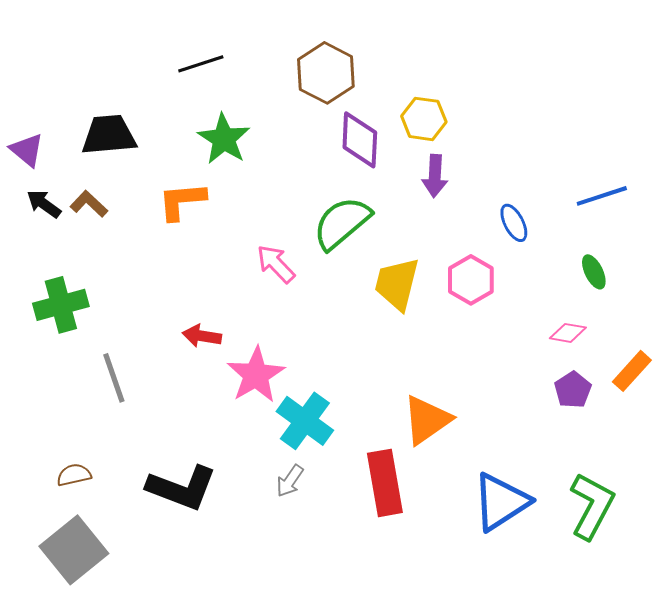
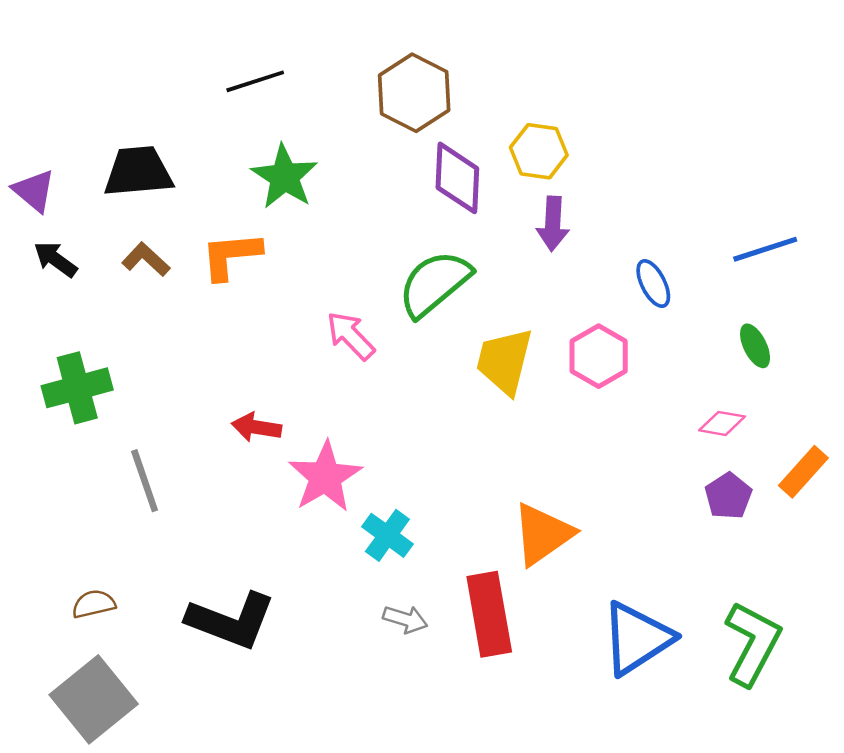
brown L-shape: (89, 204) -> (146, 259), moved
cyan cross: (305, 421) -> (387, 535), size x0.7
gray arrow: (290, 481) -> (405, 619), moved, turned -108

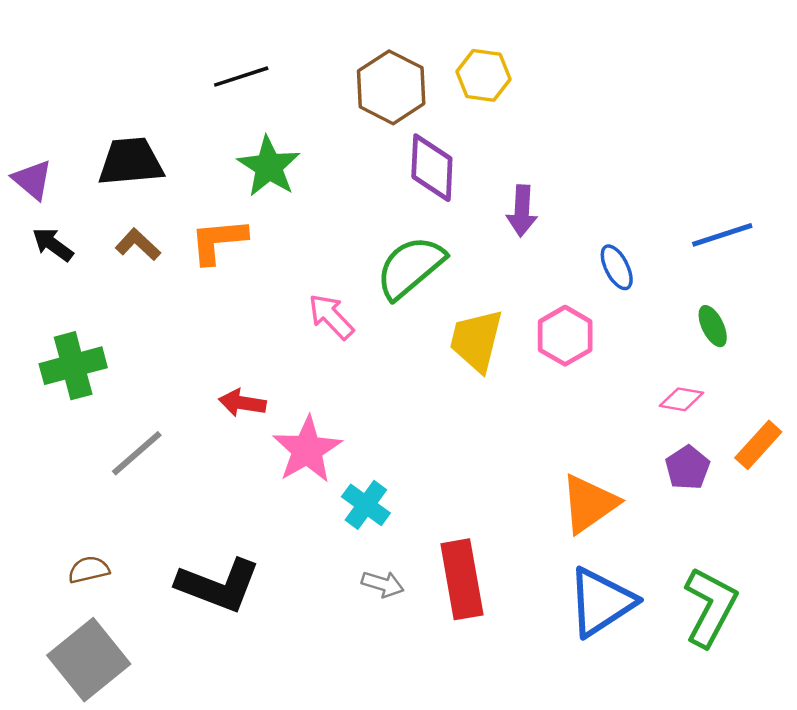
yellow hexagon: (539, 151) -> (484, 75), moved
gray line: (145, 481) -> (137, 453), turned 68
orange triangle: (543, 534) -> (589, 504), moved

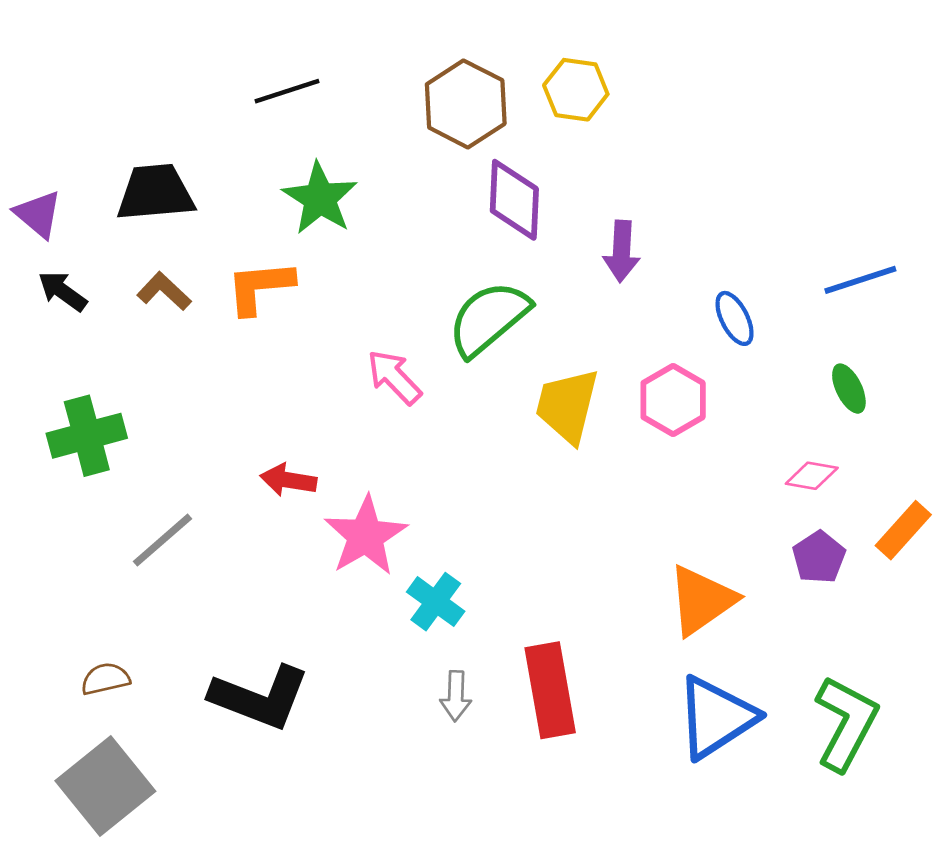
gray arrow: (383, 584) -> (456, 696), turned 75

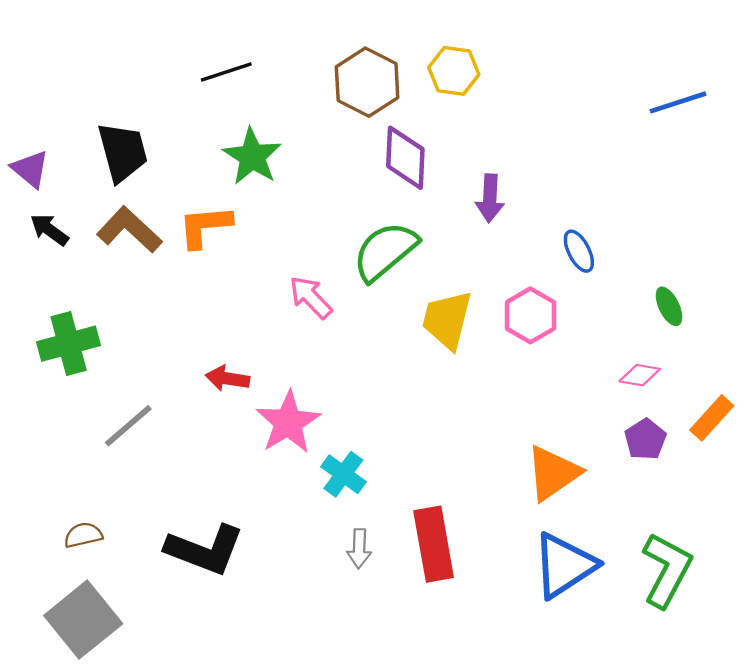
black trapezoid: (155, 193) -> (123, 152), turned 80
blue line: (860, 280) -> (678, 102), moved
brown L-shape: (164, 291) -> (129, 230), size x1.5

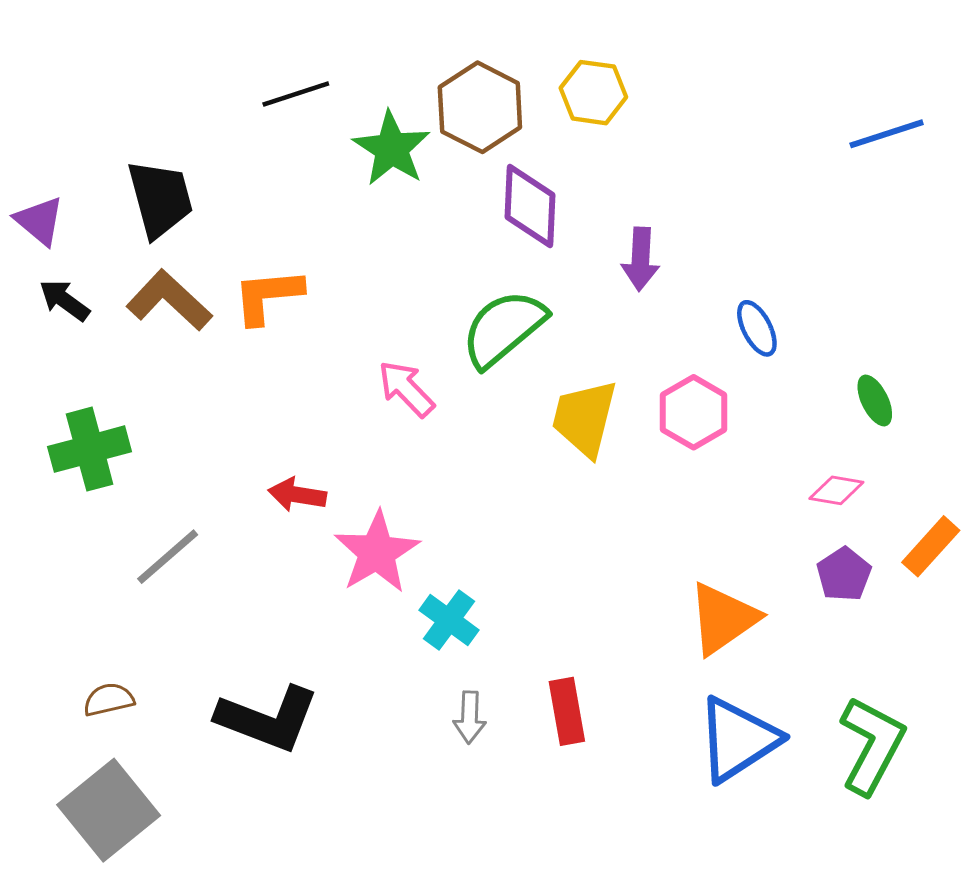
green star: (252, 157) -> (392, 149), moved
red rectangle: (434, 544) -> (567, 711), size x0.7

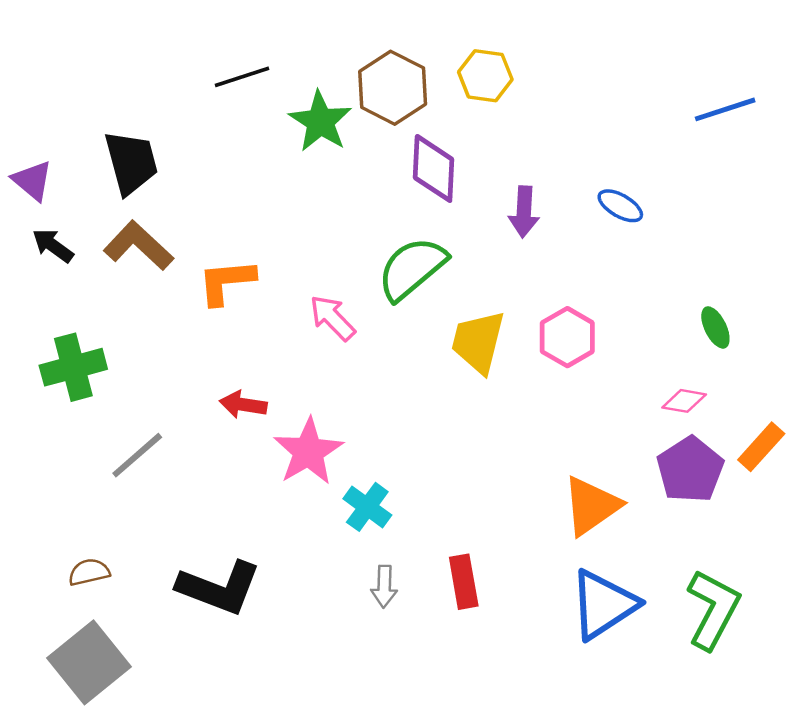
orange L-shape: (268, 296) -> (226, 282), moved
blue ellipse: (757, 328) -> (620, 206), moved, turned -33
purple pentagon: (844, 574) -> (690, 470), size x1.5

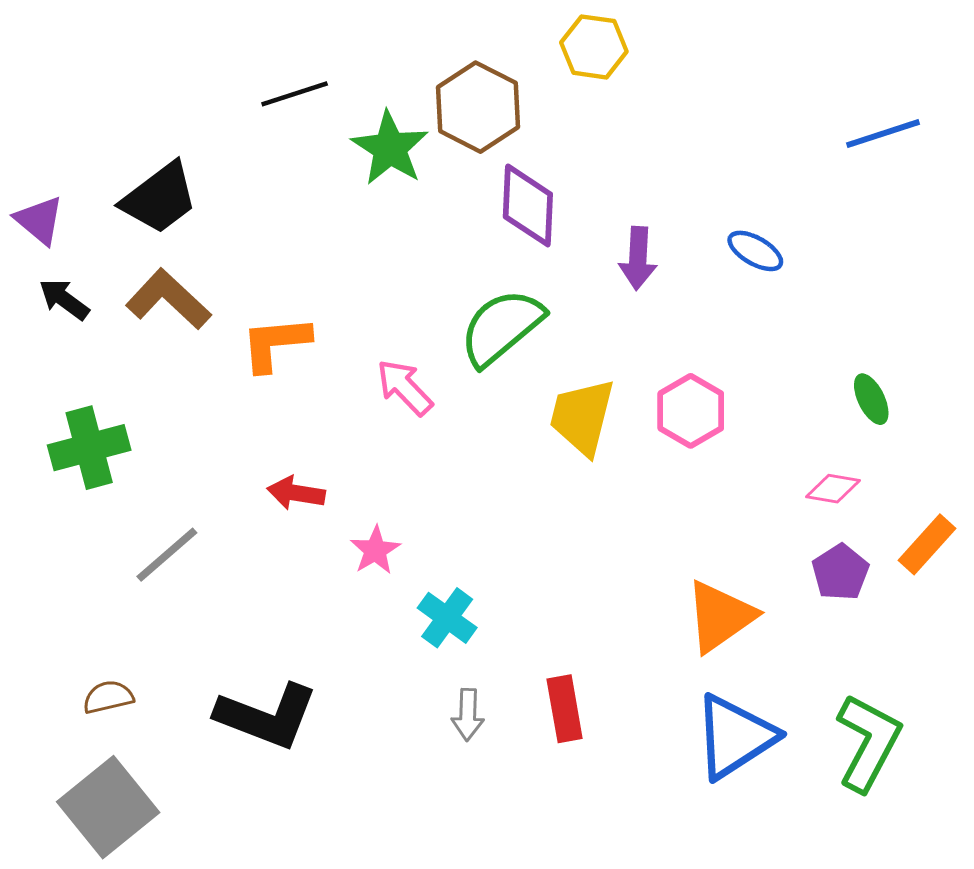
yellow hexagon: (485, 76) -> (594, 47), moved
black trapezoid: (131, 162) -> (160, 198), turned 68
pink star: (308, 452) -> (375, 550), size x0.6
purple pentagon: (690, 470) -> (840, 572), size x0.7

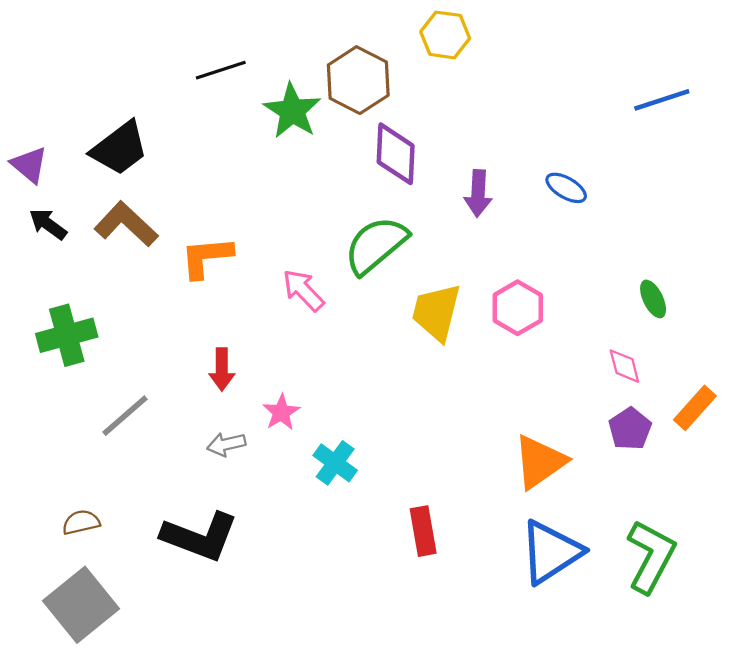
pink diamond: (833, 489) -> (624, 366), turned 66
red arrow: (296, 493) -> (222, 369), turned -99
gray arrow: (468, 715) -> (226, 444), moved, turned 75

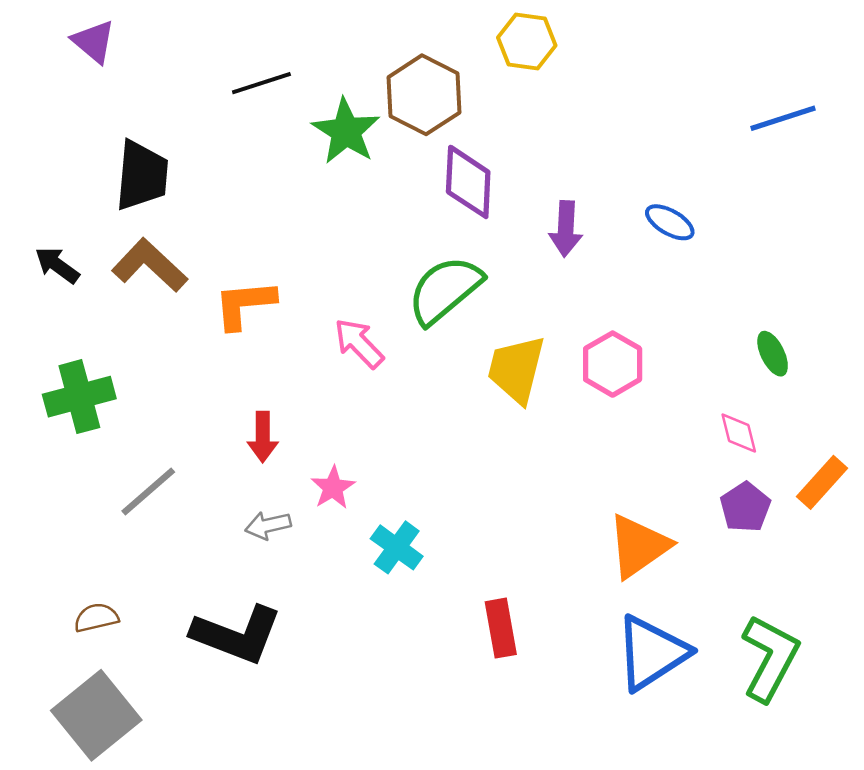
black trapezoid: (120, 148) -> (142, 175), turned -48
purple triangle: (29, 165) -> (94, 42), moved

